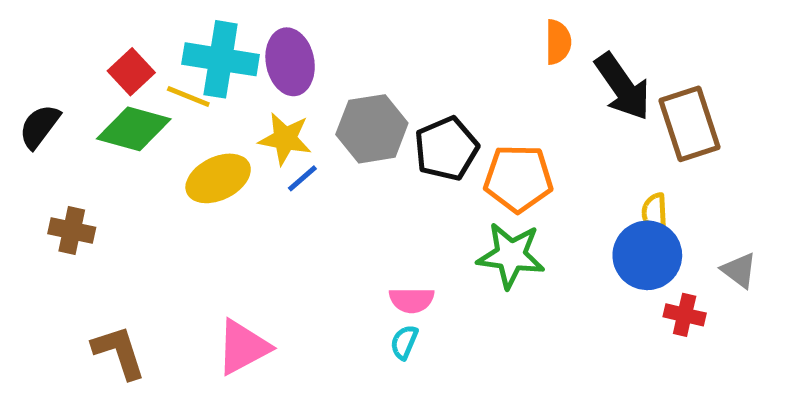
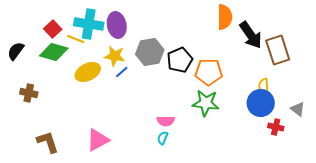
orange semicircle: (558, 42) -> (225, 17), size x1.4

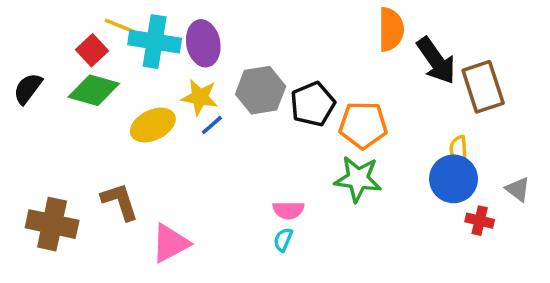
yellow line: (76, 39) -> (120, 26), moved
brown cross: (29, 93) -> (52, 224), moved, size x1.6
brown L-shape: (48, 142) -> (120, 201), moved

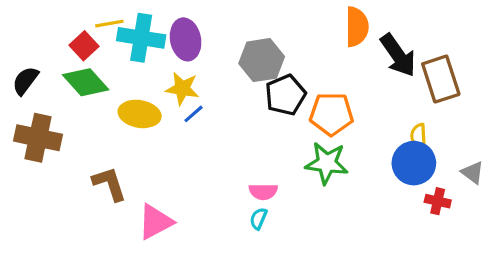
yellow line: (120, 26) -> (109, 24), turned -32
green diamond: (94, 90) -> (86, 82), turned 33
gray hexagon: (261, 90) -> (262, 60), moved
yellow ellipse: (153, 125) -> (140, 114), turned 36
brown cross: (52, 224) -> (38, 138), moved

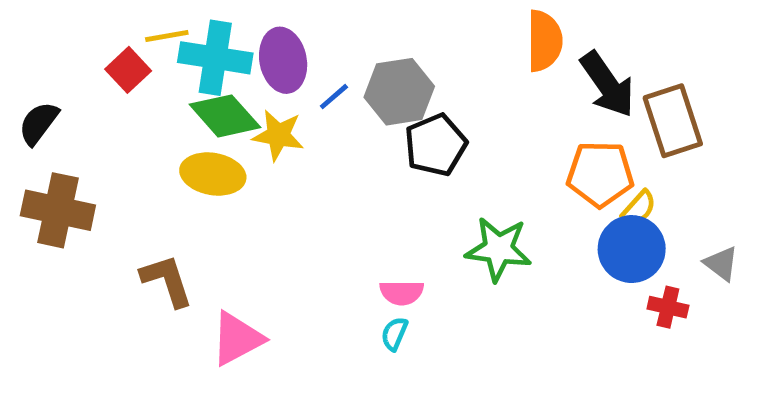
green diamond: (86, 82) -> (225, 116), moved
blue line: (193, 114) -> (334, 97), moved
orange pentagon: (331, 114) -> (600, 174), moved
yellow semicircle: (419, 136) -> (639, 208), turned -135

